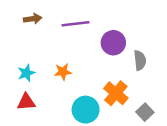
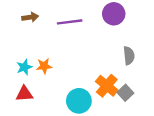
purple circle: (113, 43) -> (114, 14), moved
orange star: (63, 72) -> (44, 66), moved
gray square: (145, 112) -> (125, 93), moved

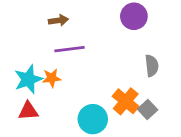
brown arrow: (30, 17) -> (58, 20), moved
purple line: (70, 22) -> (69, 49), moved
cyan star: (24, 67) -> (28, 79), size x1.5

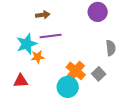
cyan star: (28, 79) -> (27, 44), moved
orange cross: (126, 101) -> (76, 71), moved
gray square: (148, 110) -> (99, 74), moved

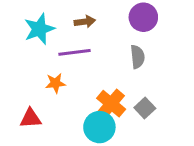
brown arrow: (43, 15) -> (85, 22), moved
cyan star: (27, 44) -> (39, 29), moved
gray semicircle: (111, 48) -> (137, 57), moved

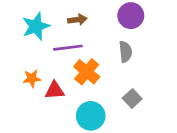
orange star: (55, 83) -> (32, 78), moved
orange cross: (111, 104) -> (87, 72), moved
red triangle: (31, 118) -> (55, 90), moved

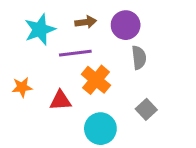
purple circle: (131, 16) -> (126, 25), moved
orange star: (32, 78) -> (22, 87), moved

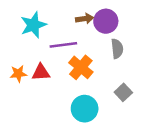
brown arrow: (86, 22) -> (85, 19), moved
red triangle: (61, 101) -> (41, 72), moved

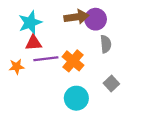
brown arrow: (85, 19) -> (76, 17), size x1.5
purple line: (63, 45) -> (46, 59), moved
red triangle: (41, 72) -> (33, 43), moved

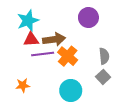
brown arrow: (76, 17) -> (54, 39), moved
gray semicircle: (106, 44) -> (104, 56), moved
orange star: (17, 67) -> (23, 85), moved

